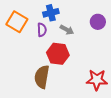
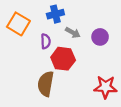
purple circle: (98, 22) -> (100, 37), moved
purple semicircle: (42, 30) -> (46, 41), moved

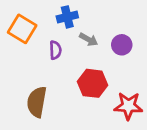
red hexagon: (63, 59) -> (93, 83), moved
brown semicircle: (46, 84) -> (37, 102), moved

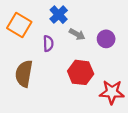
blue cross: (67, 17) -> (59, 15), turned -30
brown semicircle: (37, 102) -> (24, 74), moved

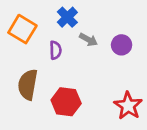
red hexagon: (81, 72) -> (66, 102), moved
red star: (112, 92) -> (128, 106), turned 30

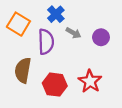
purple semicircle: (55, 50) -> (46, 42), size x1.6
red star: (128, 106) -> (90, 81), moved

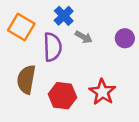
purple circle: (101, 37) -> (125, 38), moved

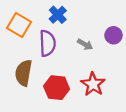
gray arrow: (84, 37) -> (85, 44), moved

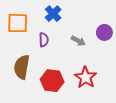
orange square: (19, 25) -> (18, 23), turned -30
purple semicircle: (47, 43) -> (44, 40), size x0.6

